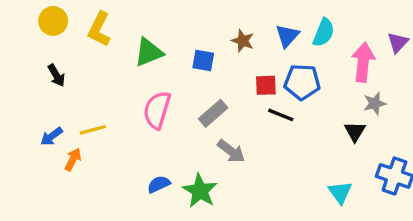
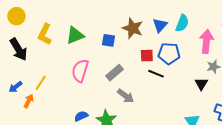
yellow L-shape: (99, 29) -> (45, 34), moved
brown star: (243, 41) -> (133, 28), size x1.5
black arrow: (56, 75) -> (19, 49), size x1.6
yellow line: (93, 130) -> (41, 83), turned -42

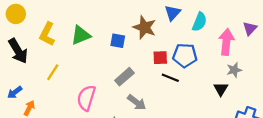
blue triangle: (160, 25) -> (173, 13), moved
pink semicircle: (80, 71) -> (86, 98), moved
yellow line: (41, 83) -> (53, 72), moved

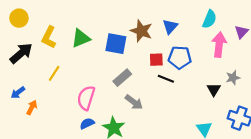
blue triangle: (173, 13) -> (170, 27), moved
cyan semicircle: (199, 22) -> (210, 19), moved
blue square: (118, 41) -> (116, 44), size x1.5
black arrow: (18, 51) -> (21, 53), turned -100
gray star: (234, 70) -> (233, 78), moved

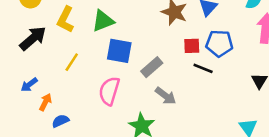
blue square: (116, 44) -> (119, 51), moved
blue semicircle: (87, 123) -> (60, 121), moved

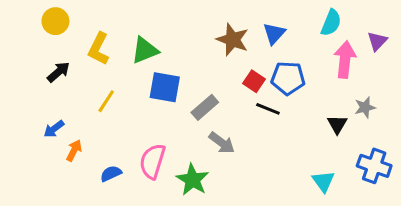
black arrow: (33, 38) -> (59, 72), size x0.7
red square: (192, 46) -> (254, 81), turned 36
pink semicircle: (109, 91) -> (152, 161), moved
blue semicircle: (60, 121) -> (111, 174), moved

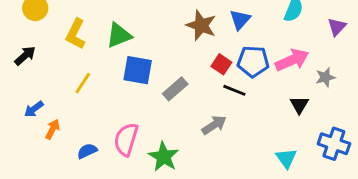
pink arrow: (345, 60) -> (292, 60), moved, turned 60
black arrow: (59, 72) -> (25, 56), moved
gray star: (365, 107) -> (325, 77), moved
gray arrow: (222, 143) -> (214, 125), moved, turned -70

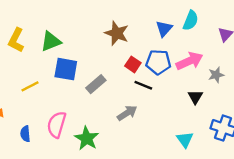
blue triangle: (240, 20) -> (164, 29), moved
yellow line: (83, 83) -> (30, 86), moved, turned 30
blue semicircle: (87, 151) -> (25, 134), turned -70

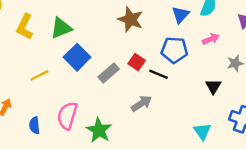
pink arrow: (190, 61) -> (211, 39), moved, size x0.6
red square: (133, 64) -> (137, 62), moved
blue square: (66, 69) -> (77, 57), turned 35

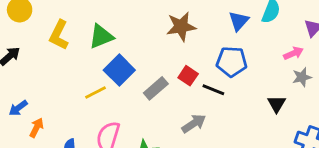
brown star: (131, 20) -> (181, 27), turned -30
pink arrow: (211, 39) -> (293, 53), moved
yellow line: (39, 75) -> (95, 93), moved

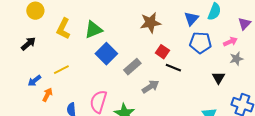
blue pentagon: (232, 62) -> (200, 43), moved
red square: (188, 76) -> (162, 52), moved
yellow line: (95, 93) -> (61, 70), moved
gray arrow: (194, 123) -> (150, 87), moved

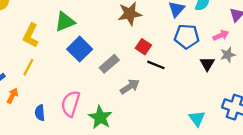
yellow L-shape: (63, 29) -> (31, 35), moved
yellow line: (61, 70) -> (28, 67), turned -35
black triangle: (218, 78) -> (207, 64), moved

